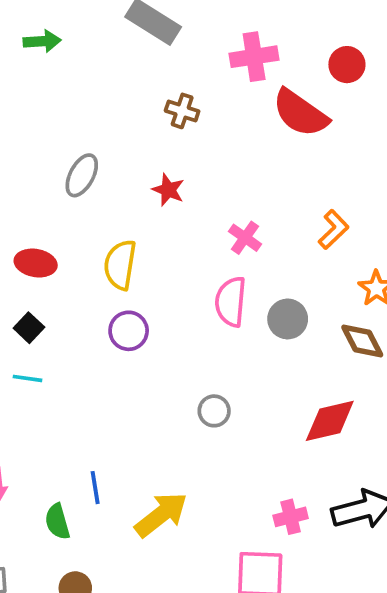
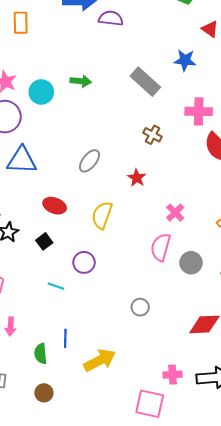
purple circle: (129, 331) -> (84, 262), moved
cyan line: (27, 378) -> (56, 286), moved

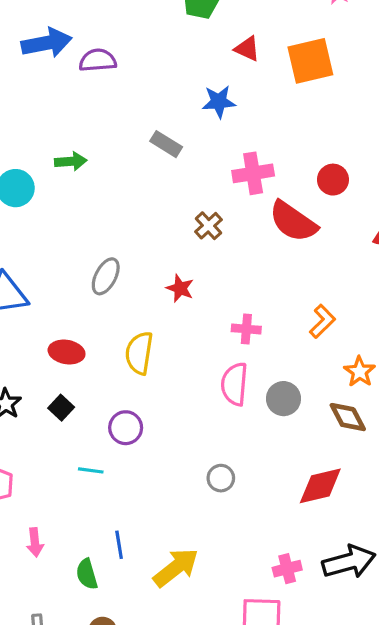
gray rectangle: (145, 82) -> (166, 144), size x0.7
brown cross: (153, 135) -> (208, 226), moved, turned 30
pink cross: (175, 213) -> (246, 329), turned -30

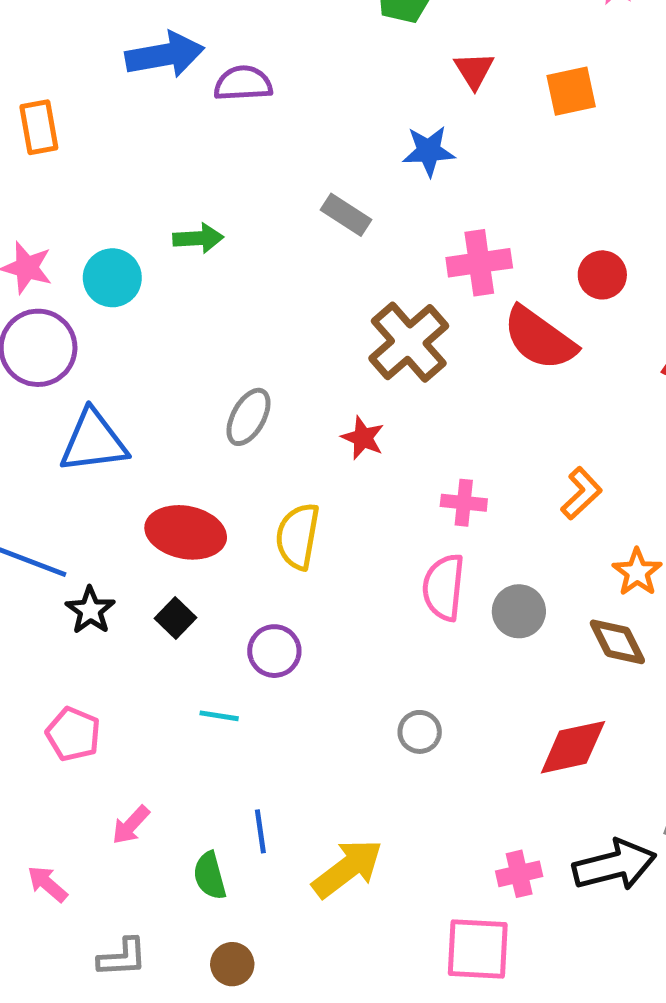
red triangle: (247, 49) -> (474, 70), turned 32
orange square: (310, 61) -> (571, 91), size x0.7
brown cross: (208, 226) -> (409, 342), size x1.8
red ellipse: (67, 352) -> (186, 532), size x1.4
pink arrow: (35, 542) -> (131, 825), turned 48

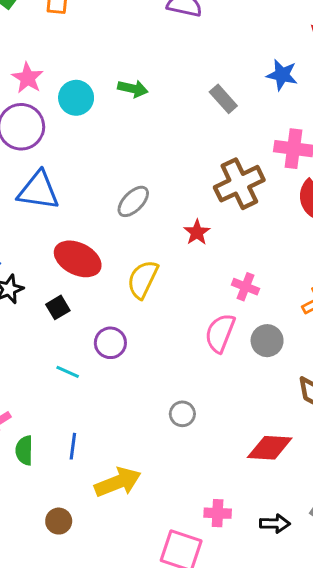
gray circle: (519, 611) -> (267, 341), moved
black arrow: (614, 865) -> (275, 524), size x0.6
green semicircle: (210, 876) -> (24, 450), moved
brown circle: (232, 964) -> (59, 521), moved

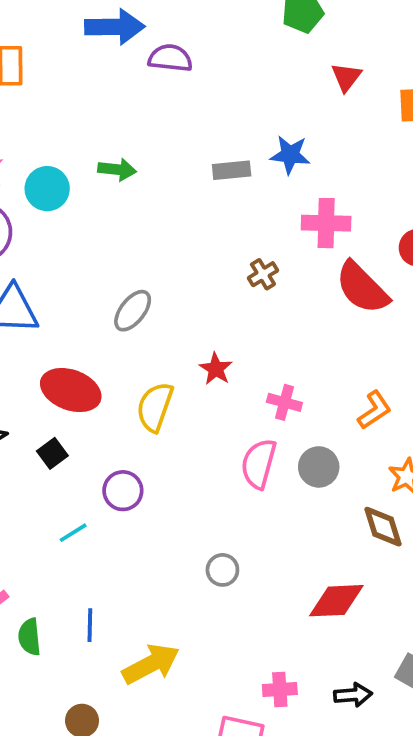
blue star: (282, 75) -> (290, 155), moved
gray rectangle: (223, 99) -> (232, 170), turned -48
brown cross: (239, 184) -> (263, 274), size x0.5
red star: (197, 232) -> (216, 369), moved
cyan line: (68, 372) -> (73, 533), turned -50

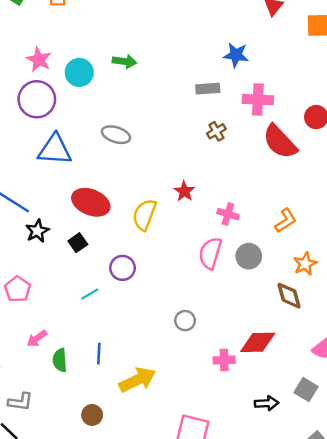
gray rectangle: (232, 170) -> (208, 89), moved
gray ellipse: (133, 311) -> (116, 135), moved, turned 68
pink cross: (280, 689) -> (224, 360), moved

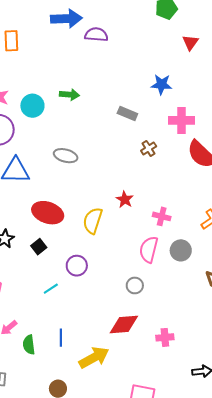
gray rectangle: (208, 89) -> (127, 114), moved, turned 30
gray circle: (185, 321) -> (135, 285), moved
red diamond: (258, 342) -> (124, 325), moved

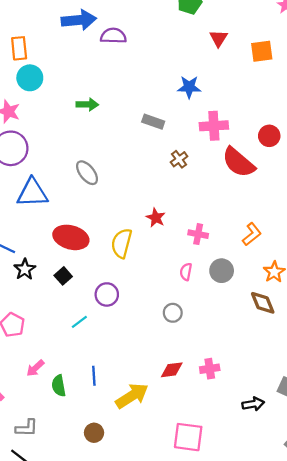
cyan circle: (32, 106) -> (30, 78), moved
gray ellipse: (66, 156) -> (87, 173), turned 40
pink semicircle: (149, 249) -> (186, 272), size x0.6
red diamond: (124, 325) -> (172, 370), moved, size x0.7

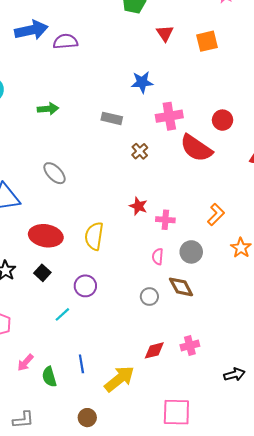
red star: (156, 218) -> (138, 206), moved
brown diamond: (263, 303) -> (181, 287), moved

